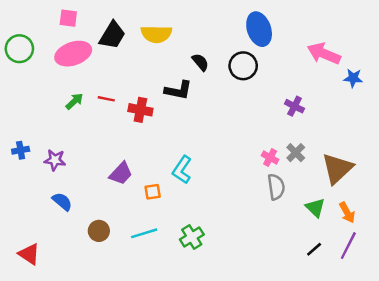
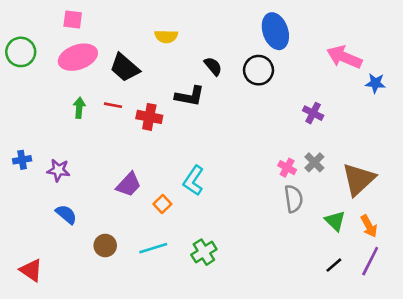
yellow semicircle: (156, 34) -> (166, 36), size x0.7
black trapezoid: (112, 35) -> (125, 68), moved, turned 100
green arrow: (74, 101) -> (79, 108), turned -42
orange square: (153, 192) -> (162, 204), turned -35

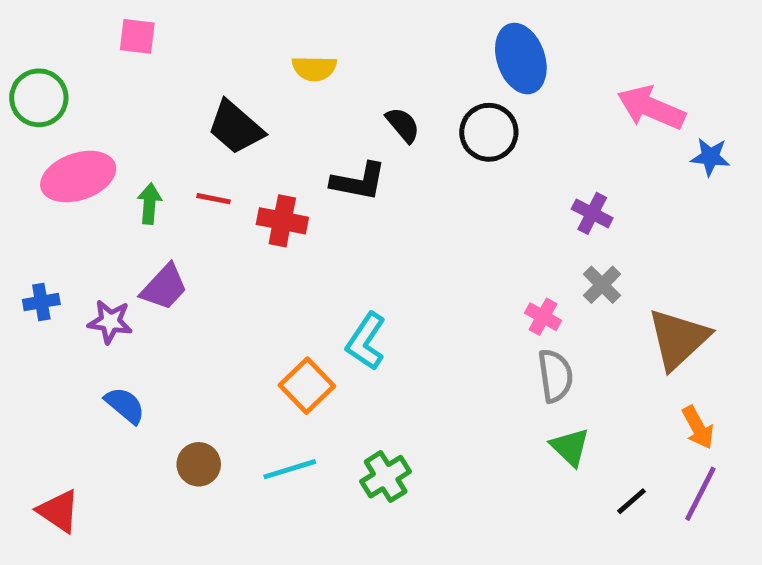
pink ellipse: (78, 57) -> (78, 177), moved
gray cross: (314, 162) -> (602, 285), moved
purple trapezoid: (129, 184) -> (164, 287), moved
orange square: (162, 204) -> (307, 386), size x1.5
green triangle: (335, 221) -> (570, 447), moved

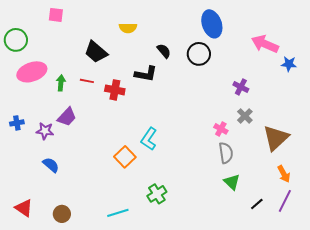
brown circle: (199, 464) -> (62, 214), moved
cyan line: (290, 469) -> (118, 213), moved

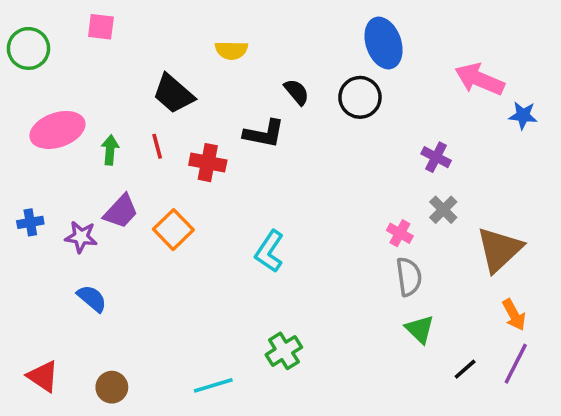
green circle: (16, 40) -> (28, 48), moved
red line: (87, 81) -> (157, 146), turned 64
orange square: (125, 157) -> (173, 230), moved

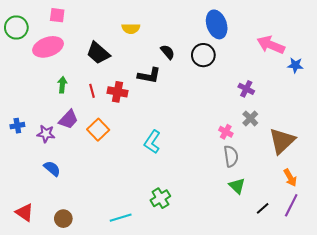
pink ellipse: (57, 130) -> (48, 47), moved
red line: (157, 146) -> (92, 91), moved

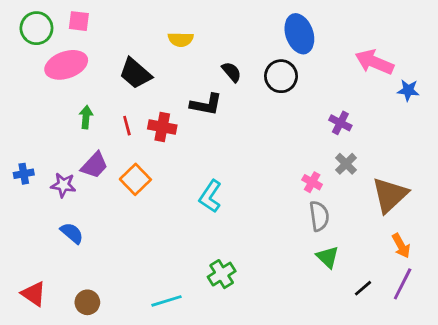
green circle: (16, 27) -> (36, 28), moved

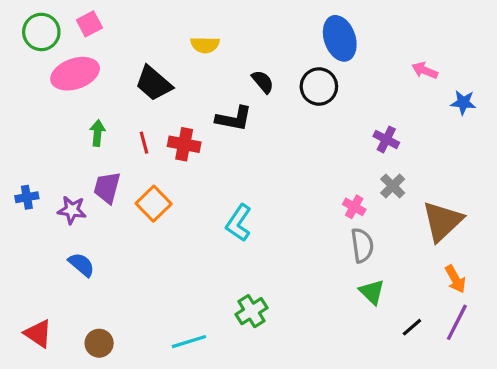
pink square: (79, 21) -> (89, 24), turned -35
pink arrow: (374, 62) -> (425, 70), size x0.6
purple trapezoid: (94, 165) -> (107, 188), turned 152

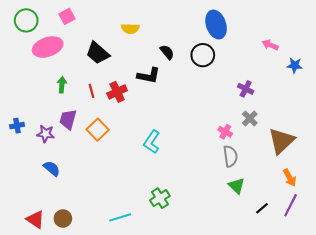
pink square: (89, 24) -> (67, 16), moved
red cross: (184, 144) -> (117, 92), turned -36
red triangle: (38, 334) -> (35, 220), moved

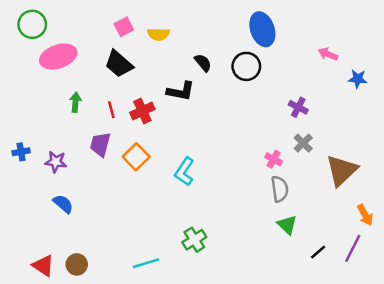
pink square: (67, 16) -> (124, 27), moved
purple trapezoid: (68, 119) -> (100, 144), moved
orange square: (98, 130) -> (136, 157), moved
orange arrow: (290, 178) -> (365, 215), moved

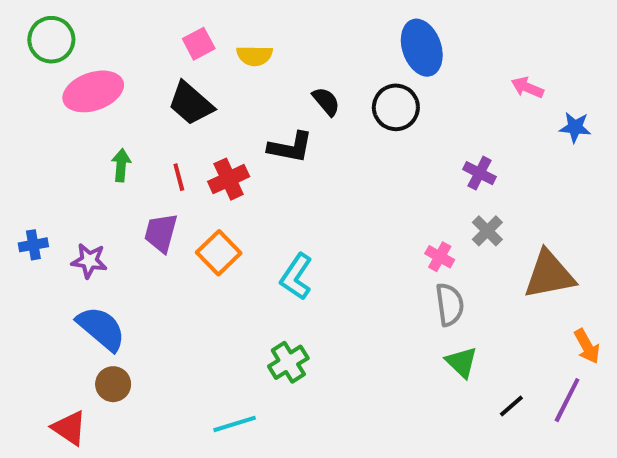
brown triangle: (342, 170) -> (549, 275), turned 32
blue semicircle: (63, 204) -> (101, 328), size x1.5
green cross: (194, 240) -> (288, 362), moved
brown circle: (77, 264) -> (113, 384), moved

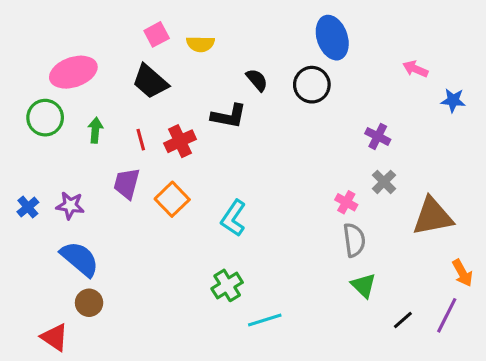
green circle: (51, 40) -> (45, 118), moved
blue cross: (33, 245) -> (28, 207), moved, turned -30
cyan line: (235, 424) -> (265, 320), moved

